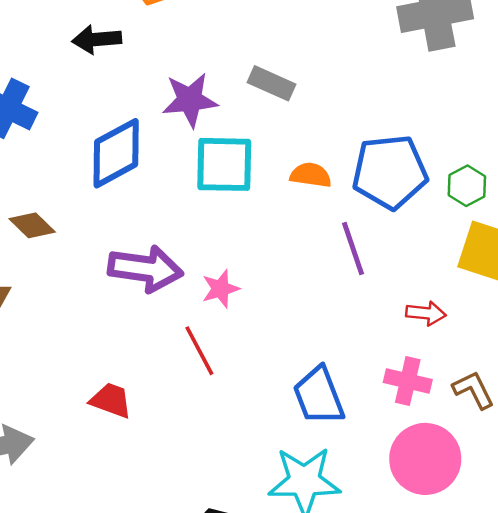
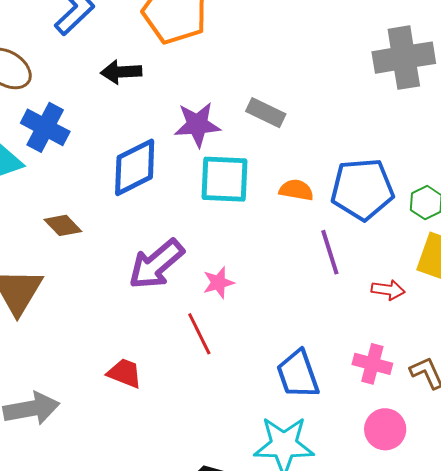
purple arrow: (145, 269) -> (156, 264), turned 130
red arrow: (426, 313) -> (388, 290), moved
pink circle: (425, 459) -> (385, 429), size x0.7

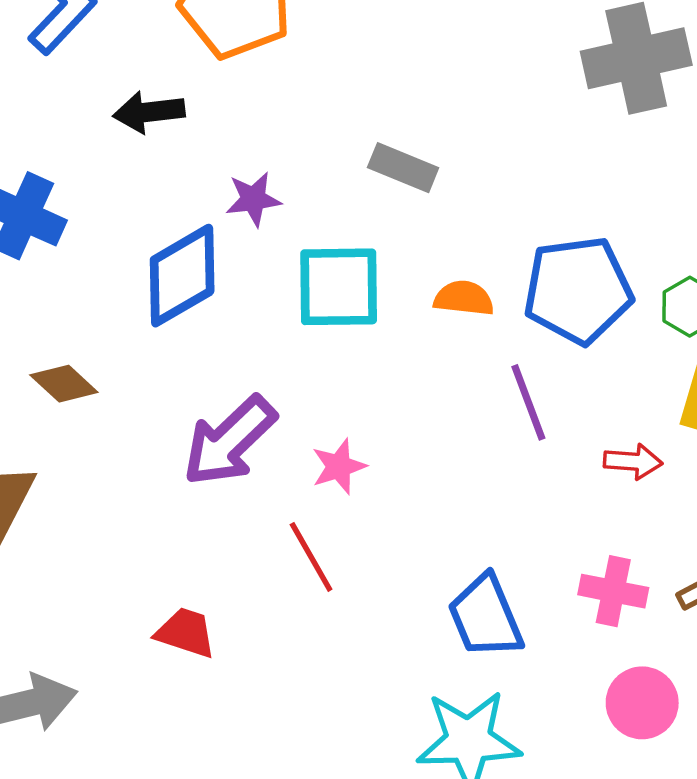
purple star: (197, 125) -> (253, 199), moved, size x0.7

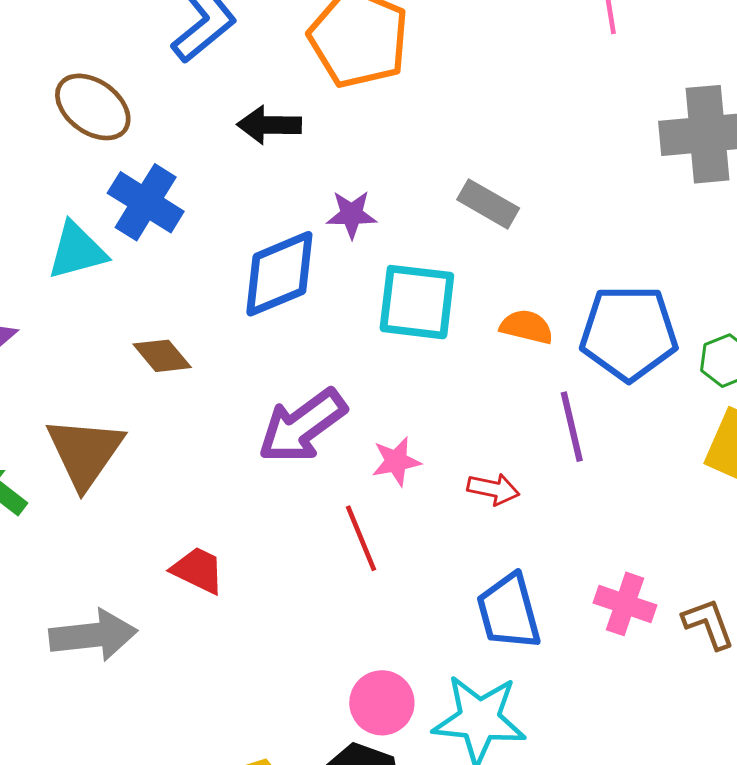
red arrow: (633, 462) -> (493, 489), moved
red trapezoid: (186, 633) -> (198, 570), moved
pink circle: (642, 703) -> (382, 703), moved

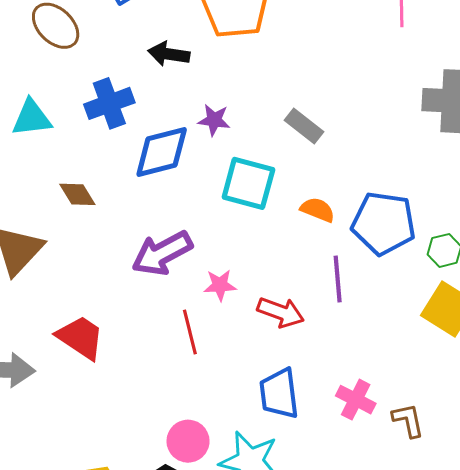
blue cross: (146, 202) -> (109, 103), moved, turned 30
red arrow: (493, 489) -> (281, 312), size x1.4
red trapezoid: (198, 570) -> (81, 337), size x1.4

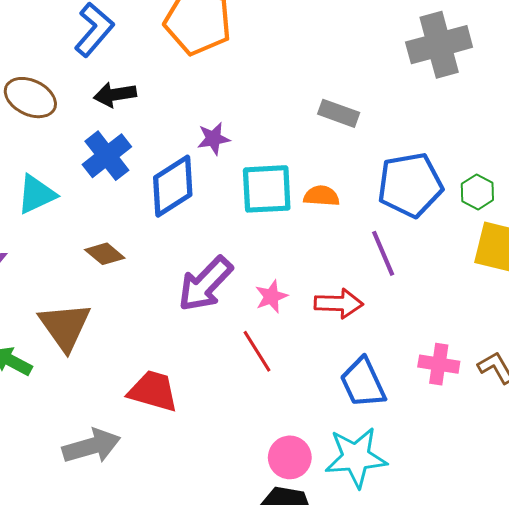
black arrow: (169, 54) -> (115, 95), moved
gray rectangle: (304, 126) -> (339, 113), moved
orange semicircle: (318, 210) -> (321, 196), moved

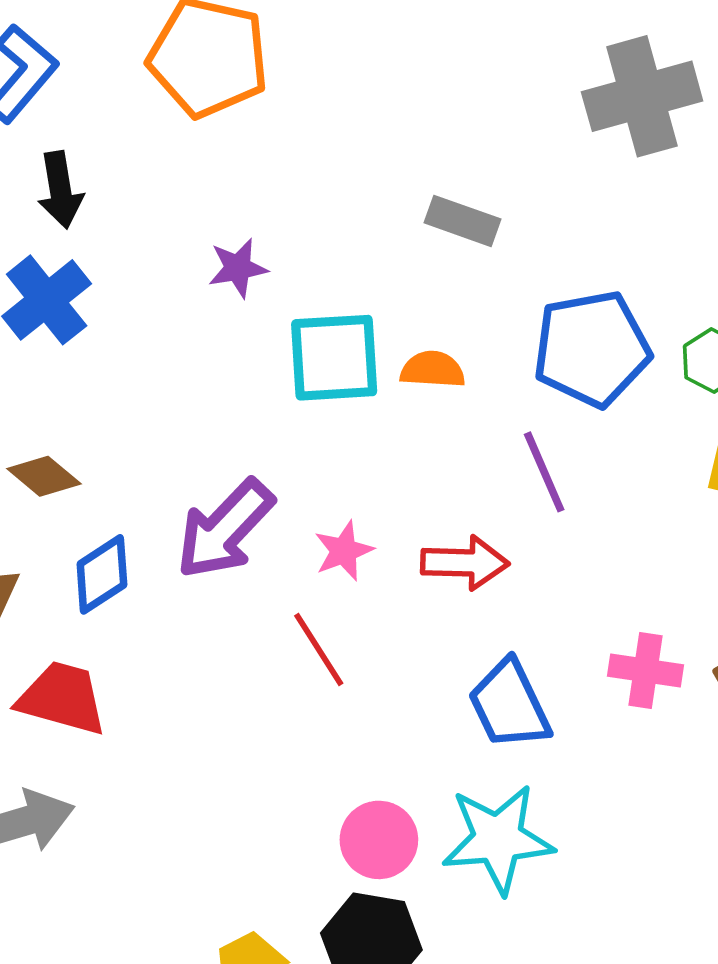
black arrow: (115, 95) -> (60, 190), turned -90
blue diamond: (173, 186) -> (102, 574), moved, size x0.7
red trapezoid: (153, 391) -> (62, 698), moved

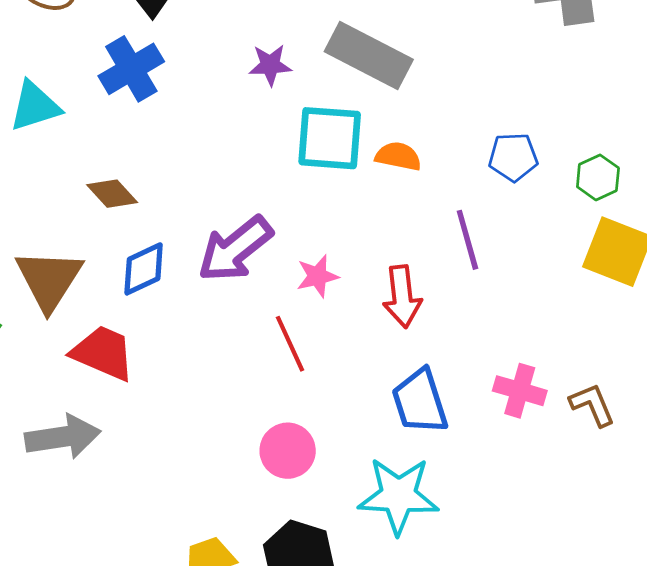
gray rectangle: (462, 221) -> (369, 56), moved, size x1.6
blue pentagon: (592, 349) -> (513, 157), size x0.6
red arrow: (465, 563) -> (402, 296), turned 74
pink circle: (379, 840) -> (288, 451), moved

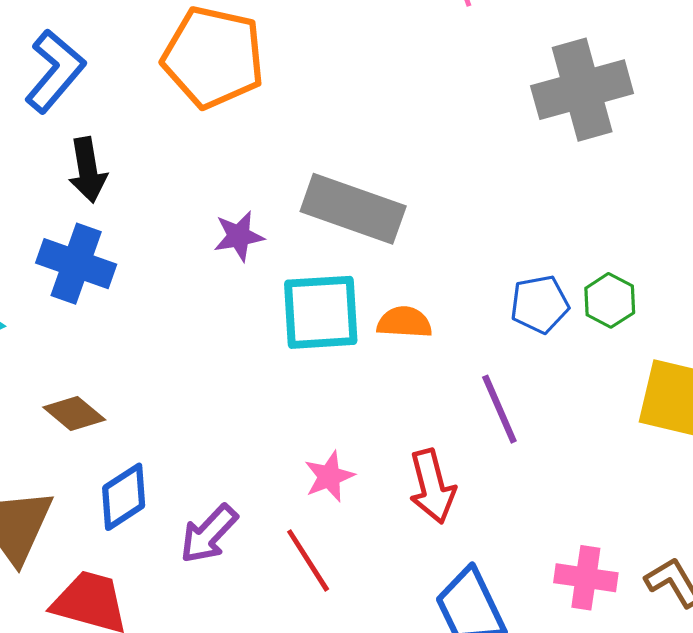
blue cross: (131, 69) -> (76, 264), turned -32
green hexagon: (598, 177) -> (610, 300), moved
purple arrow: (235, 249) -> (209, 534), moved, size x0.7

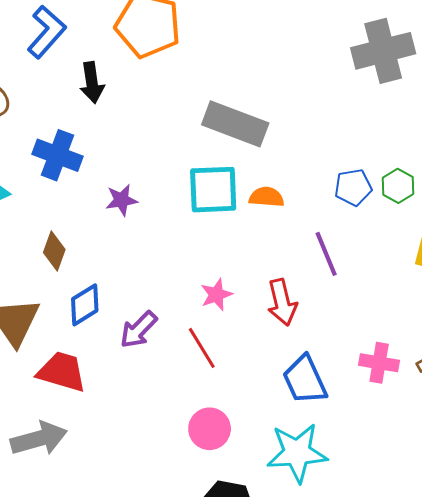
black arrow: (88, 170) -> (92, 83), moved
purple star: (239, 236) -> (121, 200), moved
brown diamond: (74, 413) -> (54, 251), turned 69

